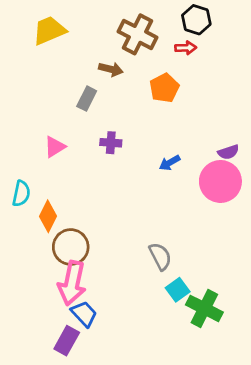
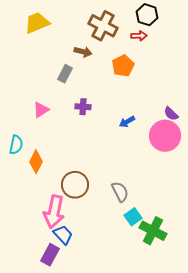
purple semicircle: (228, 152) -> (171, 114), turned 63
brown circle: (71, 247) -> (75, 185), moved

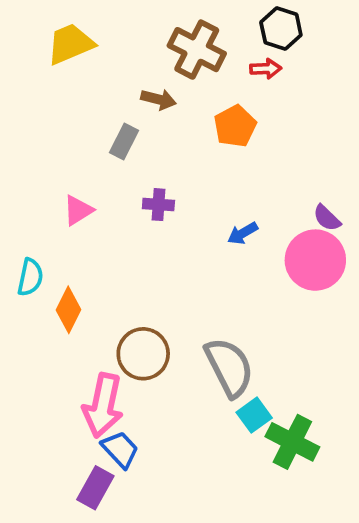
gray semicircle: (120, 192) -> (229, 367), size x1.5

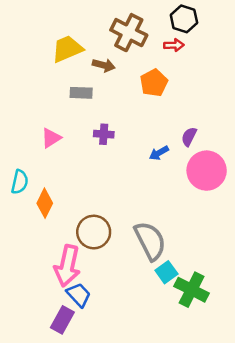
yellow trapezoid: (70, 44) -> (67, 49), moved
gray rectangle: (124, 141) -> (81, 93), turned 65
purple semicircle: (327, 218) -> (189, 137), moved, turned 72

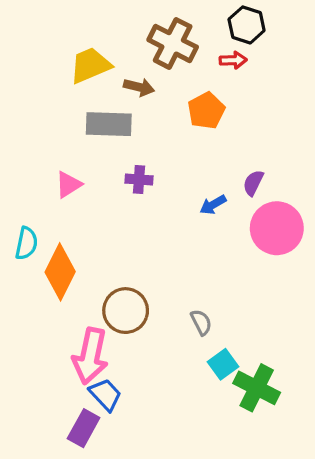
gray rectangle: (81, 93) -> (109, 124), size x1.5
orange diamond: (45, 203) -> (60, 272), size x1.4
gray semicircle: (150, 241) -> (201, 322), size x0.5

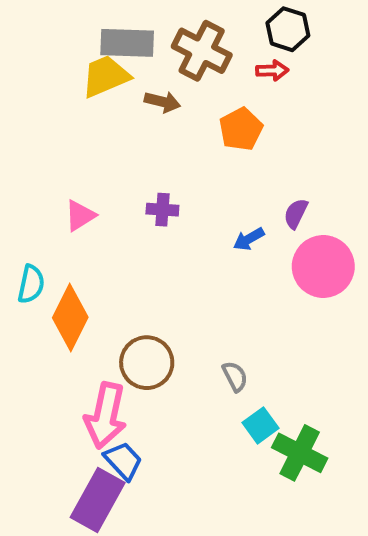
gray rectangle: (109, 124) -> (127, 43), moved
purple rectangle: (84, 428) -> (98, 500), size x1.4

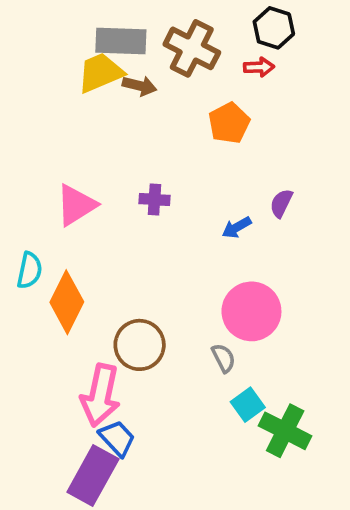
brown arrow: (162, 102) -> (140, 86), moved
pink triangle: (80, 216) -> (76, 205), size x1.4
pink circle: (323, 267) -> (251, 311), moved

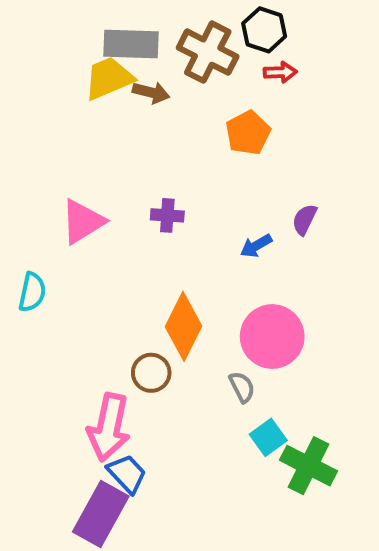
black hexagon: (274, 28) -> (264, 30), moved
orange diamond: (67, 302) -> (183, 326), moved
brown circle: (140, 345) -> (151, 373), size x0.7

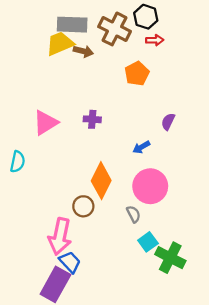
blue arrow: (256, 246) -> (141, 147), moved

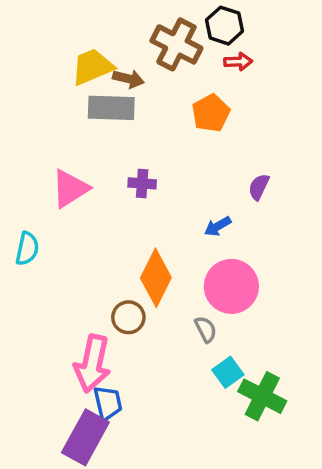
gray rectangle: (72, 25) -> (111, 108), moved
blue trapezoid: (70, 262) -> (108, 403), turned 30

